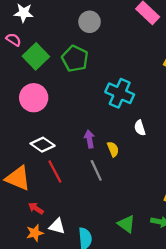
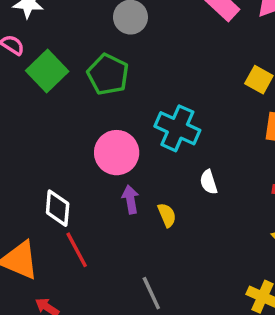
pink circle: (34, 98) -> (117, 153), moved
white diamond: (43, 145) -> (58, 208), turned 60
gray line: (96, 170) -> (151, 293), moved

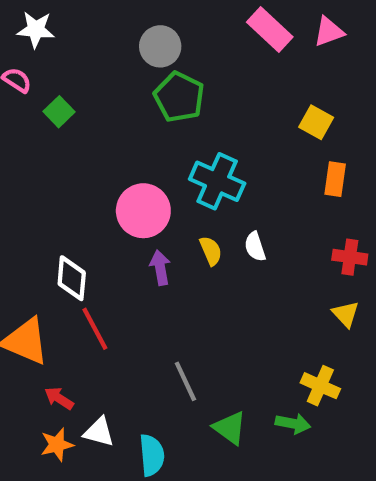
green square: (47, 71) -> (59, 112), size x0.6
green pentagon: (108, 74) -> (179, 97), moved
yellow semicircle: (167, 215) -> (211, 251), moved

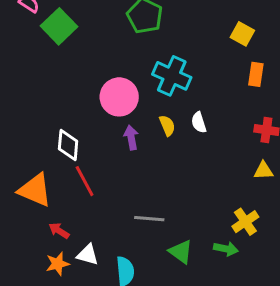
green square: (59, 112) -> (59, 26), size x1.6
yellow triangle: (346, 314) -> (263, 171), turned -50
gray line: (185, 381) -> (149, 219), turned -60
yellow cross: (320, 386) -> (245, 222), turned 32

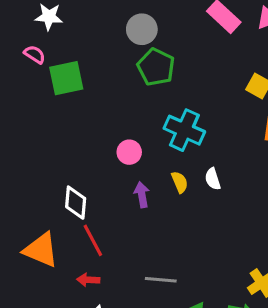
green square: (59, 26) -> (66, 78), turned 32
pink circle: (119, 97) -> (129, 152), size x0.6
red arrow: (59, 231) -> (88, 280), moved, turned -30

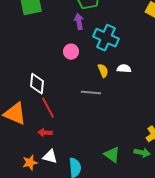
white semicircle: (213, 179) -> (124, 69), turned 112
purple arrow: (142, 195) -> (79, 22), moved
gray line: (161, 280) -> (91, 93), moved

